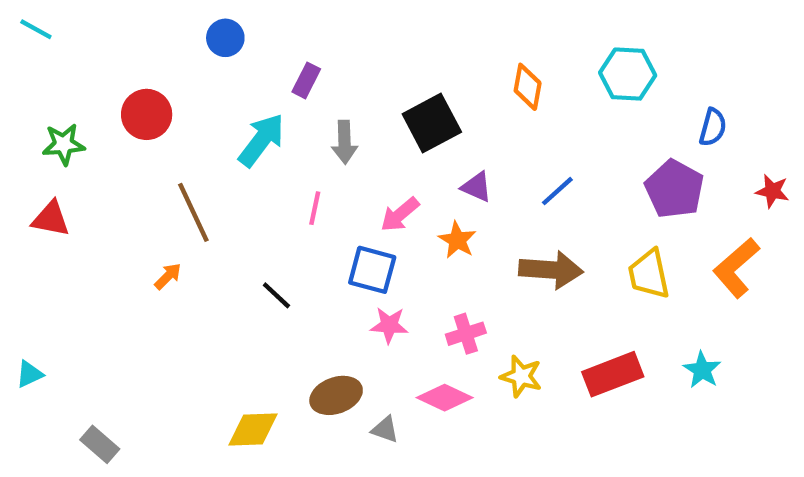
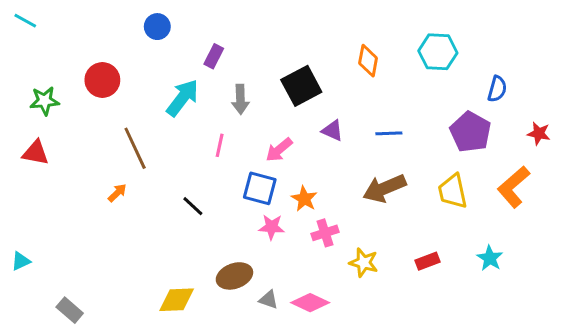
blue line: (557, 191) -> (389, 133), turned 40
orange star: (457, 240) -> (304, 199), moved
brown arrow: (551, 270) -> (384, 188), turned 153
red rectangle: (613, 374) -> (427, 261), size x0.6
pink diamond: (445, 398) -> (310, 303), moved

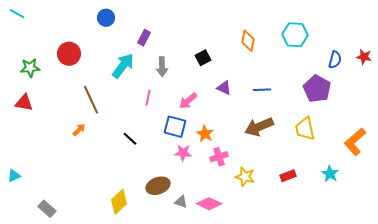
black square: (301, 86) -> (203, 58), size x0.6
red star: (539, 133) -> (364, 57), moved
orange L-shape: (514, 187) -> (355, 142), moved
yellow diamond: (177, 300) -> (119, 202), turned -40

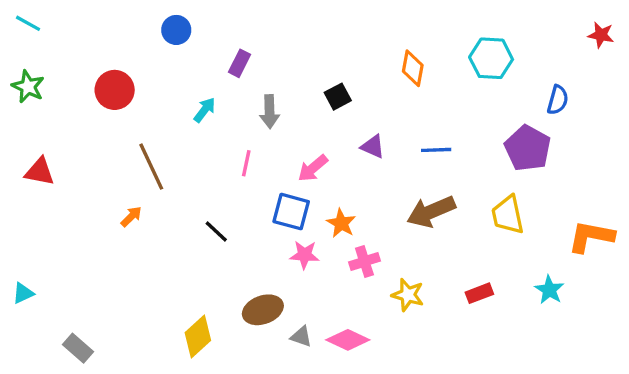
red star: (364, 57) -> (601, 35), moved
cyan arrow: (123, 66) -> (205, 110), size x0.6
green star: (30, 68) -> (28, 87), moved, turned 30
orange L-shape: (355, 142) -> (591, 237), turned 52

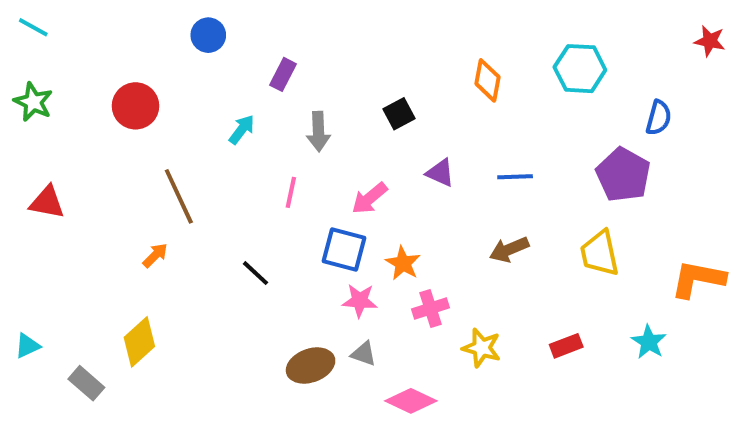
brown arrow: (431, 212) -> (509, 249), size x0.7
yellow diamond: (198, 336) -> (139, 342), moved
gray triangle: (301, 336) -> (364, 354), moved
gray rectangle: (78, 348) -> (86, 383), moved

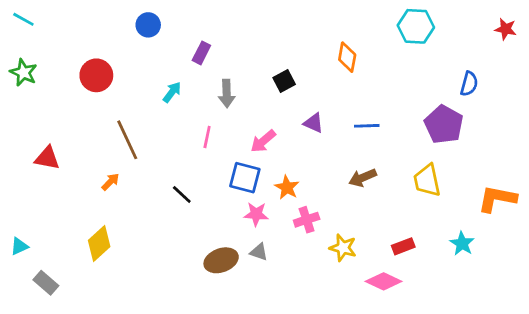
cyan hexagon: (580, 69) -> (416, 26), moved
red triangle: (47, 202) -> (47, 158), moved
gray rectangle: (86, 383) -> (46, 283), moved
pink diamond: (411, 401) -> (384, 281), moved

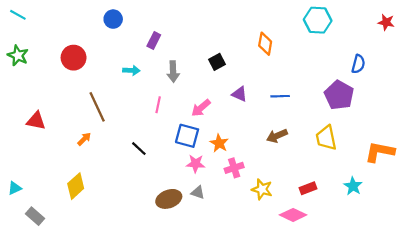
cyan arrow: (172, 92) -> (131, 70), turned 56

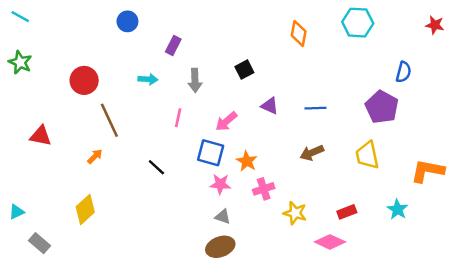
orange diamond: (265, 44) -> (299, 33), moved
red circle: (74, 58) -> (84, 80), moved
brown ellipse: (169, 199) -> (220, 247), moved

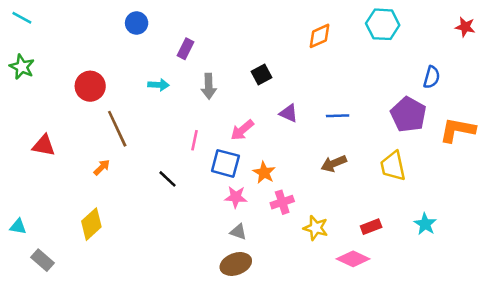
orange diamond: (299, 33) -> (320, 36), turned 55
pink line: (178, 118) -> (195, 140), moved
orange L-shape: (428, 171) -> (457, 130), moved
cyan triangle: (17, 212) -> (18, 227), turned 35

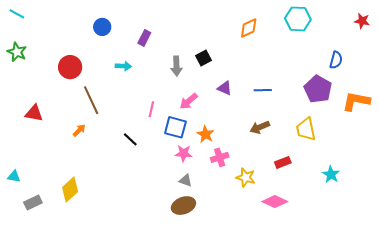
blue circle: (137, 23) -> (102, 27), moved
gray arrow: (209, 86) -> (176, 66), moved
yellow diamond: (91, 224) -> (70, 189), moved
red rectangle: (371, 227) -> (283, 162), moved
gray rectangle: (42, 260) -> (33, 203), turned -66

